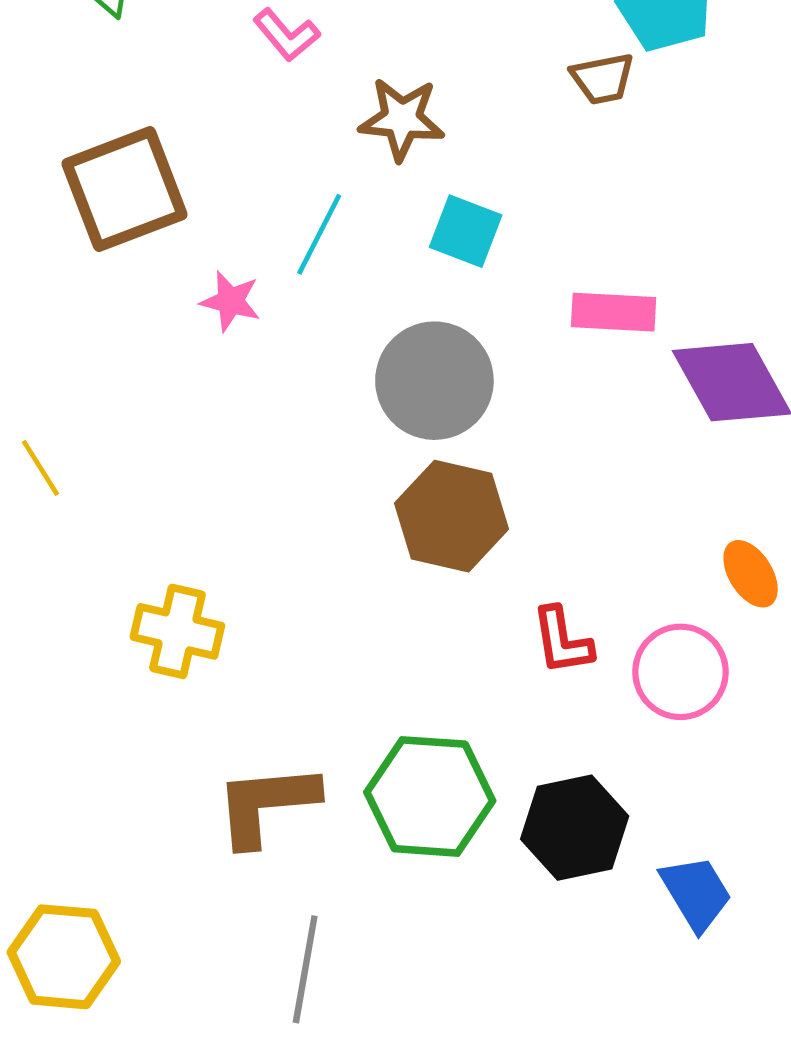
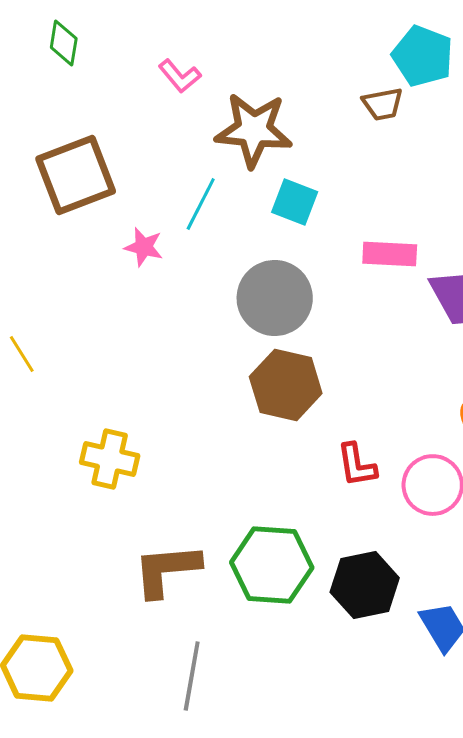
brown star: (402, 119) -> (254, 130), size x1.4

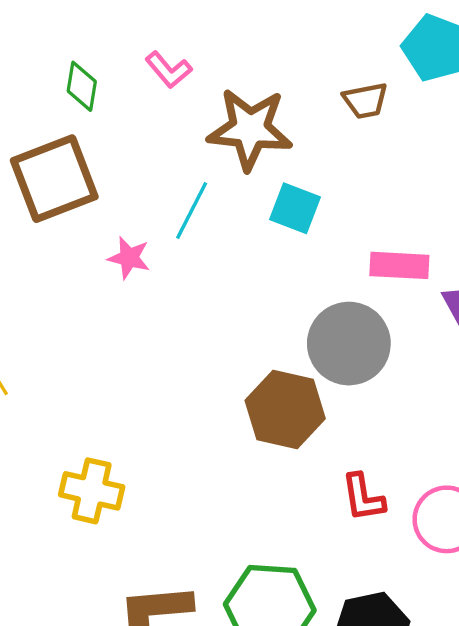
green diamond: (64, 43) -> (82, 86), moved
brown trapezoid: (383, 104) -> (365, 101), moved
gray circle: (275, 298) -> (349, 344), moved

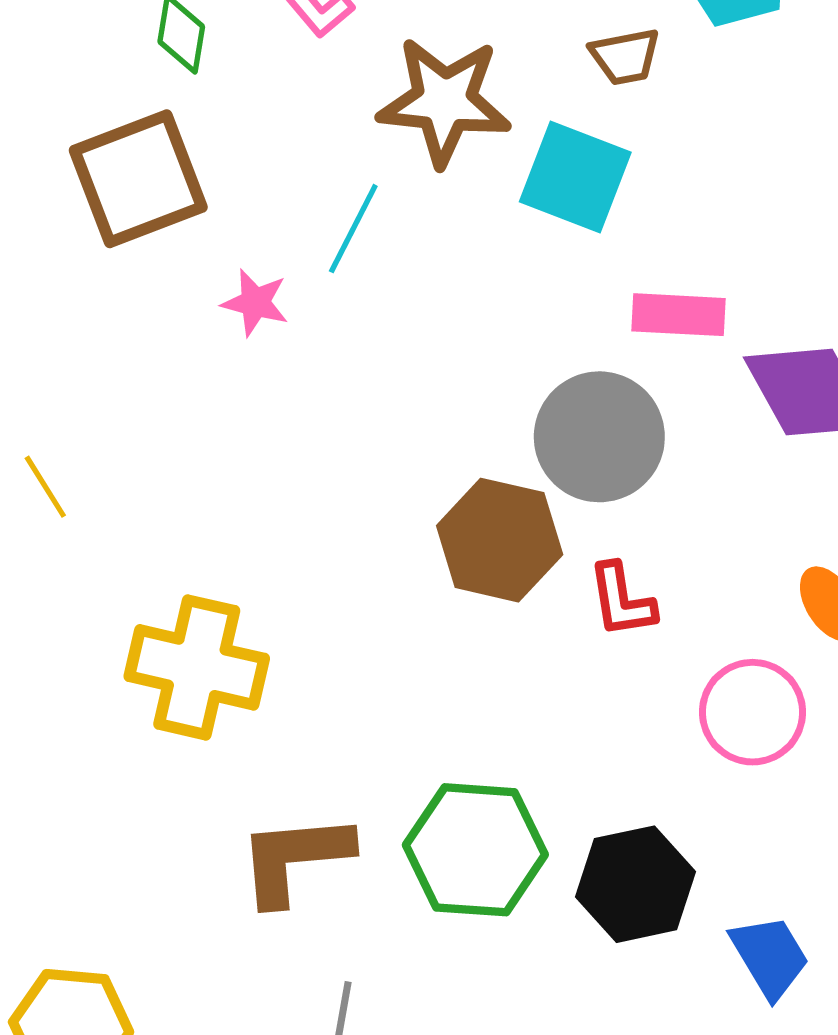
cyan square: (295, 208) -> (575, 177), moved, size x1.4
yellow cross: (92, 491) -> (197, 667), size x1.4
red L-shape: (363, 497) -> (622, 600), moved

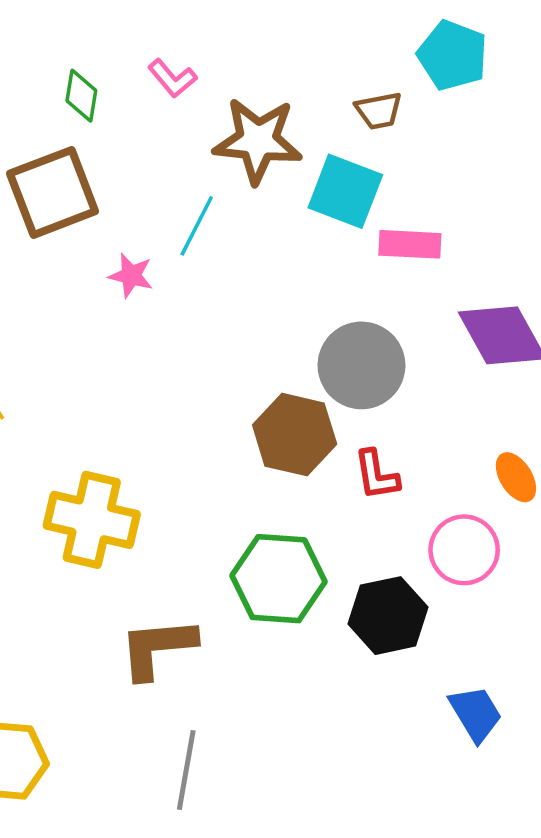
pink rectangle: (678, 315) -> (410, 244), moved
green hexagon: (475, 850) -> (278, 579), moved
black hexagon: (635, 884) -> (388, 616), moved

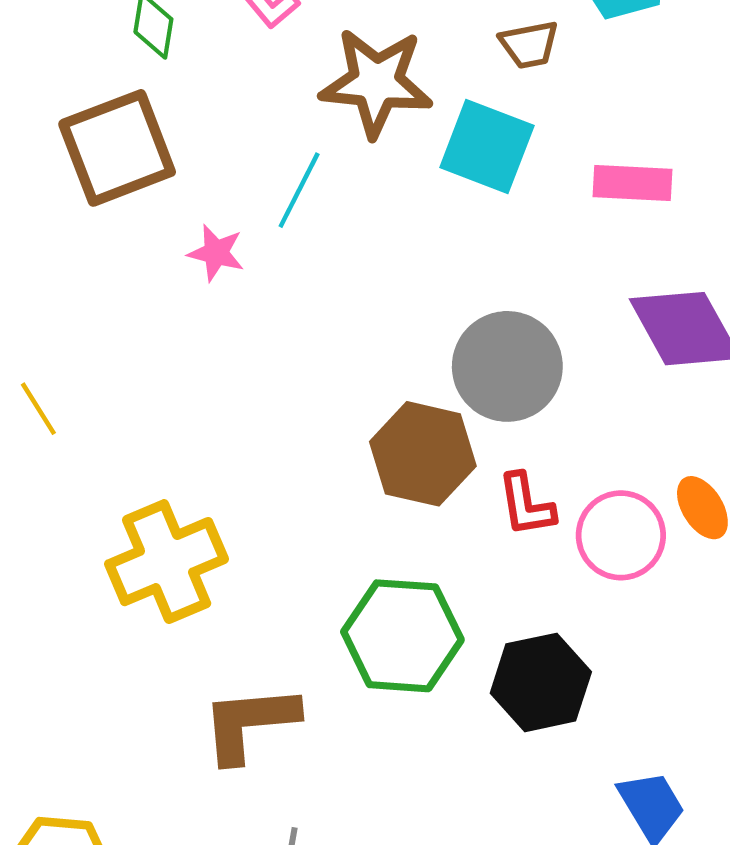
pink rectangle: (410, 244) -> (633, 183), moved
yellow cross: (92, 520) -> (167, 562), turned -36
pink circle: (464, 550) -> (621, 535), moved

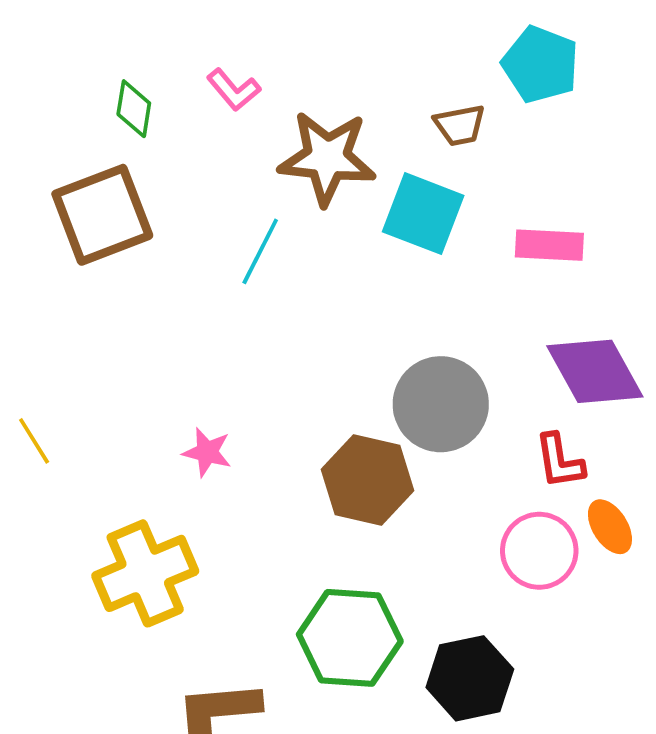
pink star: (216, 253) -> (207, 452), moved
red L-shape: (526, 505) -> (559, 461), moved

